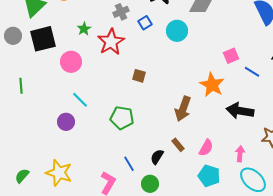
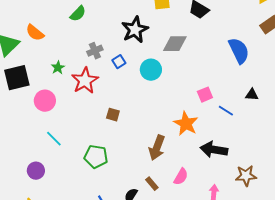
purple circle: (66, 122) -> (36, 171), moved
pink semicircle: (206, 148) -> (181, 177), moved

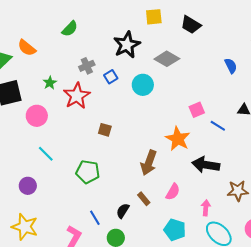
gray diamond: (175, 44) -> (167, 59), turned 30
blue semicircle: (239, 51) -> (231, 66), size x0.6

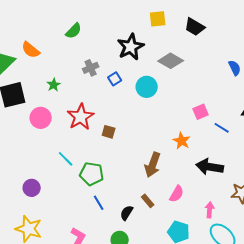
red star: (77, 96) -> (81, 117), moved
orange star: (178, 139) -> (182, 141), size x0.7
cyan line: (46, 154) -> (66, 159), moved
blue line: (95, 218) -> (99, 203), moved

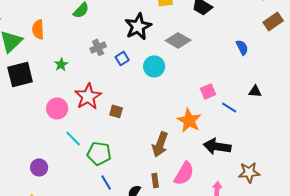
orange semicircle: (31, 50) -> (38, 29), turned 48
pink circle: (41, 118) -> (57, 108), moved
orange star: (182, 141) -> (189, 120), size x1.4
pink semicircle: (177, 194) -> (184, 173), size x1.4
brown rectangle: (148, 201) -> (155, 180), turned 32

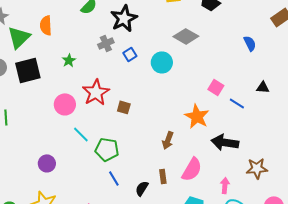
black star: (138, 26) -> (124, 18), moved
pink square: (208, 91) -> (216, 87), turned -35
brown arrow: (160, 144) -> (168, 140), size x0.7

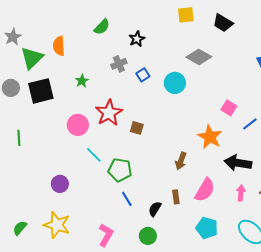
black star: (124, 18) -> (137, 39), size x0.6
blue line: (237, 103) -> (250, 124), turned -70
pink arrow: (225, 185) -> (241, 193), moved

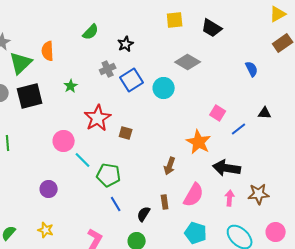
blue square: (143, 75) -> (132, 80), size x1.6
pink circle: (78, 125) -> (64, 141), moved
yellow star: (57, 225) -> (46, 230), size x0.6

